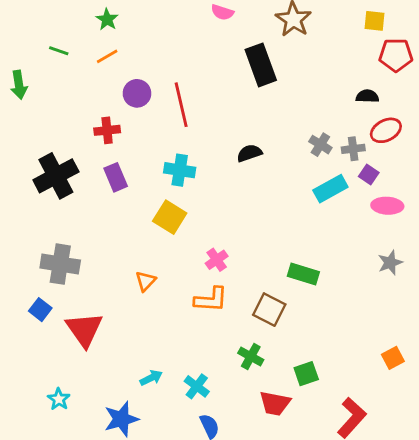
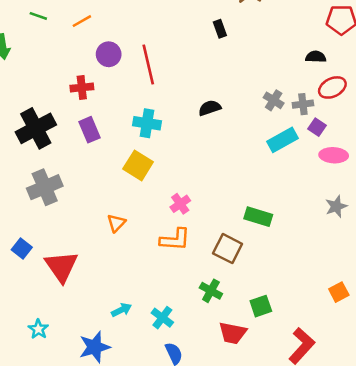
black rectangle: (261, 65) -> (220, 29), size x0.5
gray cross: (60, 264) -> (45, 187), moved, turned -32

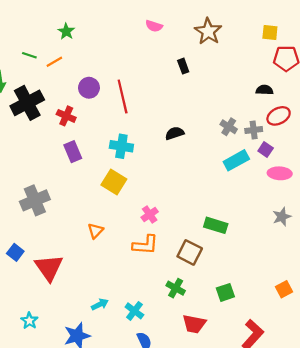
orange line: (82, 21) -> (54, 62), moved
red cross: (82, 87) -> (66, 116), turned 30
black cross: (36, 128) -> (27, 103), moved
green square: (261, 306) -> (225, 292), moved

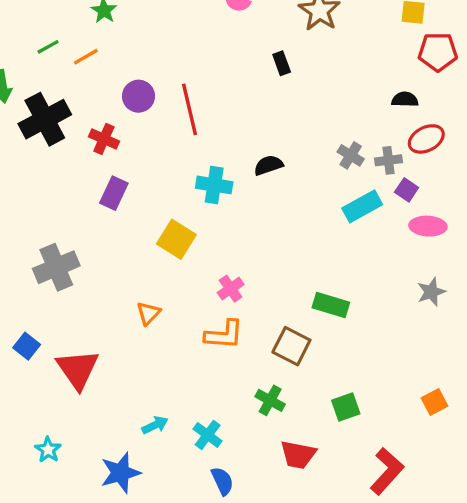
green line: (29, 55) -> (48, 47), turned -48
cyan cross: (121, 146) -> (214, 185), moved
purple rectangle: (73, 152) -> (114, 193), turned 48

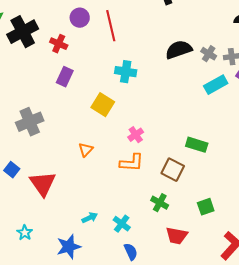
black semicircle: (268, 165) -> (179, 50), moved, size x1.5

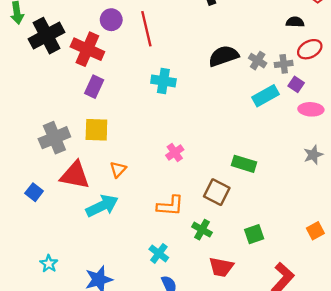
red cross: (59, 44) -> (87, 49), size x1.6
yellow square: (103, 105) -> (96, 130), moved, turned -30
orange L-shape: (132, 163) -> (170, 206), moved
red triangle: (43, 184) -> (75, 175), moved, turned -44
cyan arrow: (90, 218) -> (102, 206), moved, size x1.8

